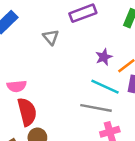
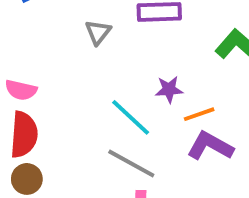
cyan line: (105, 87) -> (131, 117), moved

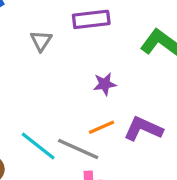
orange line: (199, 114) -> (101, 127), moved
cyan line: (131, 117) -> (38, 146), moved

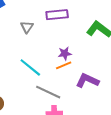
orange line: (101, 127) -> (64, 65), moved
cyan line: (38, 146) -> (30, 67), moved

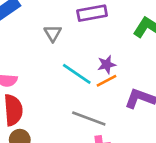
cyan line: (30, 67) -> (77, 74), moved

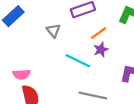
orange line: (107, 81) -> (99, 33), moved

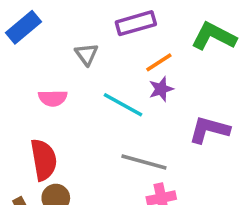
pink semicircle: (22, 74) -> (53, 98), moved

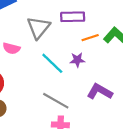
gray triangle: (87, 54) -> (38, 28), size x1.6
orange line: (159, 62) -> (90, 38), moved

